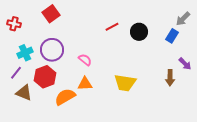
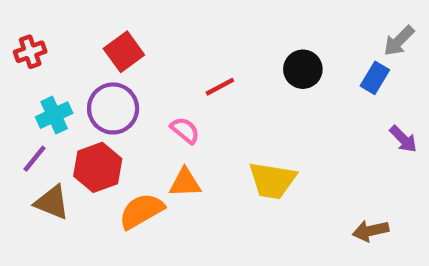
red square: (51, 14) -> (124, 52), moved
red cross: (14, 24) -> (30, 52), turned -32
red line: (112, 27) -> (220, 87), moved
brown arrow: (170, 78) -> (371, 231), moved, turned 77

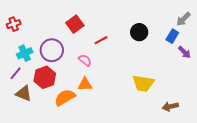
red square: (124, 52) -> (75, 24), moved
purple arrow: (403, 139) -> (184, 52), moved
yellow trapezoid: (272, 181) -> (143, 83), moved

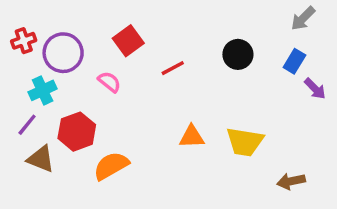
gray arrow: (183, 19) -> (303, 18), moved
purple circle: (52, 50) -> (63, 53), moved
pink semicircle: (85, 60) -> (109, 82), moved
orange triangle: (85, 84) -> (192, 137), moved

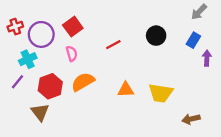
red square: (128, 41) -> (73, 27), moved
pink semicircle: (109, 82) -> (72, 54), turned 35
purple arrow: (315, 89) -> (207, 58), turned -133
brown triangle: (41, 159) -> (40, 112), moved, turned 30
orange semicircle: (111, 166) -> (83, 82), moved

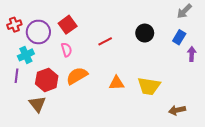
purple line: (18, 82) -> (16, 76), turned -32

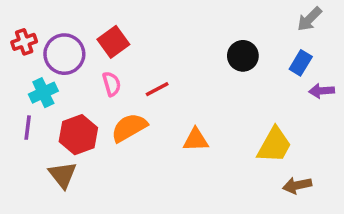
red line: (105, 41) -> (157, 89), moved
purple arrow: (192, 54) -> (322, 91), turned -96
yellow trapezoid: (149, 86) -> (274, 145), moved, turned -70

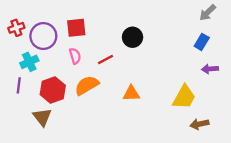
red square: (113, 42) -> (76, 28), turned 30
black circle: (243, 56) -> (133, 37), moved
purple arrow: (322, 91) -> (210, 69), moved

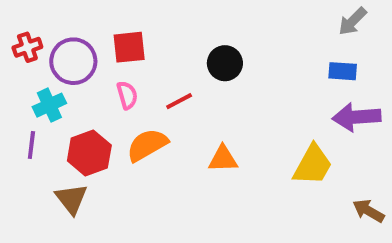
blue rectangle: (202, 42) -> (343, 71), turned 63
purple arrow: (210, 69) -> (357, 117), size x1.6
brown arrow: (199, 124) -> (369, 211), moved, turned 42

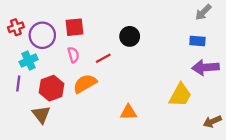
orange triangle: (223, 159) -> (129, 112), moved
brown arrow: (369, 211) -> (212, 121), turned -54

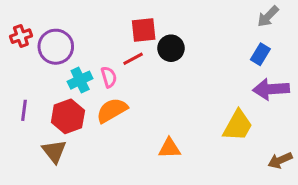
red square: (75, 27) -> (144, 30), moved
blue rectangle: (197, 41) -> (260, 54), turned -63
pink semicircle: (73, 55) -> (109, 77), moved
red line: (103, 58) -> (133, 59), moved
cyan cross: (29, 61) -> (80, 80), moved

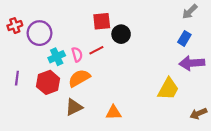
red line: (133, 59) -> (96, 50), moved
orange triangle: (169, 148) -> (114, 112), moved
brown triangle: (54, 151) -> (74, 107), moved, turned 42

